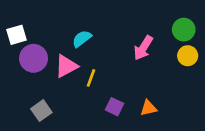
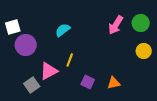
pink arrow: (143, 48) -> (116, 25), moved
yellow circle: (188, 56) -> (144, 51), moved
pink triangle: (66, 66) -> (49, 71), moved

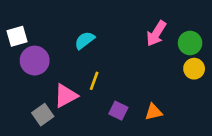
green circle: (141, 23) -> (190, 43), moved

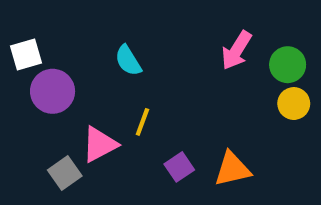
cyan semicircle: (85, 40) -> (128, 61), turned -85
purple square: (118, 111) -> (179, 167), turned 30
orange triangle: (154, 112) -> (232, 169), size x1.4

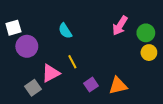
yellow line: (142, 122) -> (72, 62), turned -48

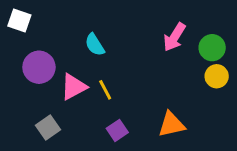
white square: (13, 28) -> (19, 21), moved, turned 35
pink triangle: (51, 73) -> (74, 87), moved
purple square: (91, 85) -> (117, 130), moved

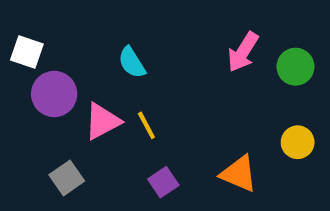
white square: (19, 21) -> (27, 52), moved
yellow circle: (217, 76) -> (298, 142), moved
orange triangle: (171, 124) -> (239, 174), turned 36

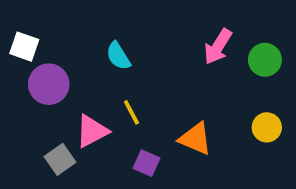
pink triangle: (102, 121) -> (92, 131), moved
orange triangle: (239, 174) -> (195, 139), moved
purple square: (163, 182) -> (146, 163), turned -32

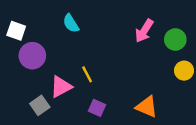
cyan semicircle: (118, 56) -> (71, 23), moved
yellow circle: (267, 127) -> (184, 71), moved
orange triangle: (195, 139) -> (147, 107), moved

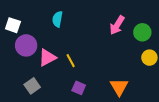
cyan semicircle: (71, 23) -> (57, 19), turned 42
pink triangle: (61, 87) -> (47, 58), moved
orange triangle: (147, 107) -> (119, 87), turned 36

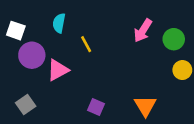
cyan semicircle: (57, 19) -> (59, 23), moved
yellow line: (71, 61) -> (86, 44), moved
gray square: (32, 86) -> (26, 105), moved

